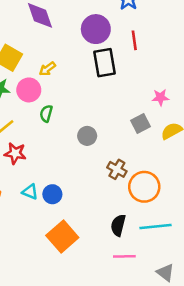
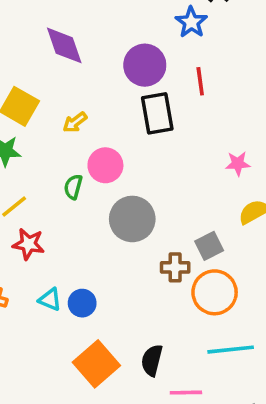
pink circle: (29, 90) -> (105, 165), moved
gray square: (141, 123) -> (209, 246), moved
gray circle: (87, 136) -> (132, 219), size x1.6
brown cross: (117, 169) -> (175, 267), turned -30
black semicircle: (118, 225) -> (152, 360), moved

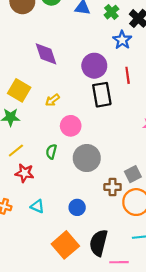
green semicircle: (73, 187) -> (51, 152), moved
blue circle: (82, 303) -> (77, 207), moved
black semicircle: (152, 360) -> (99, 243), size x1.4

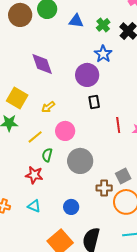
blue star: (122, 40) -> (103, 54), moved
red line: (128, 75) -> (118, 125), moved
black rectangle: (102, 95) -> (94, 102), size x0.6
yellow line: (16, 151) -> (35, 137), moved
red star: (24, 173) -> (34, 175), moved

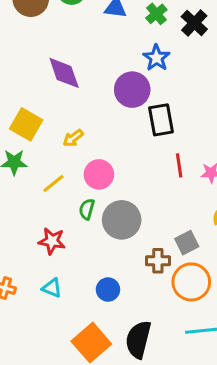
black rectangle: (94, 102) -> (161, 120), moved, size x1.5
green semicircle: (47, 155) -> (87, 209), moved

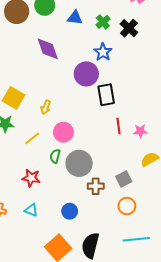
purple diamond: (64, 73) -> (48, 49), moved
yellow arrow: (73, 138) -> (46, 107), turned -32
brown cross: (158, 261) -> (96, 186), moved
orange circle: (191, 282) -> (127, 206), size x0.7

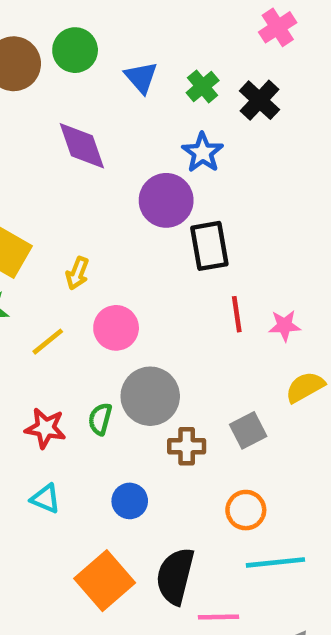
blue triangle: (75, 18) -> (141, 77), turned 42
green semicircle: (55, 156) -> (100, 419), moved
orange circle: (127, 206) -> (246, 510), moved

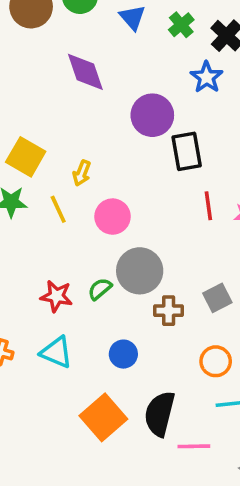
blue star: (203, 153) -> (207, 77), moved
yellow line: (48, 342) -> (58, 209), moved, turned -76
green semicircle: (100, 419) -> (100, 289), turned 35
cyan triangle: (45, 499) -> (56, 352), size x1.4

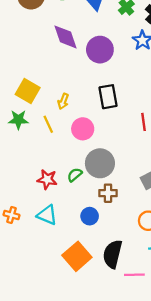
purple circle: (152, 115) -> (100, 50), moved
black rectangle: (187, 151) -> (108, 97), moved
brown cross: (169, 311) -> (108, 193), moved

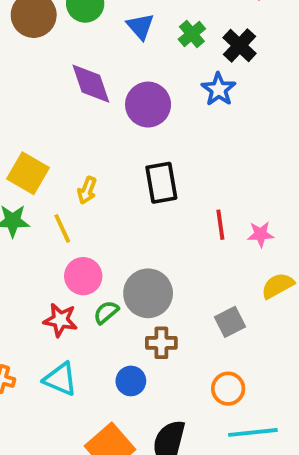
pink circle: (83, 129) -> (83, 276), moved

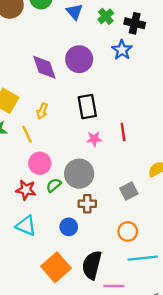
black cross: (240, 45) -> (135, 23), turned -30
purple diamond: (91, 84) -> (44, 67), moved
pink star: (261, 234) -> (94, 139), moved

